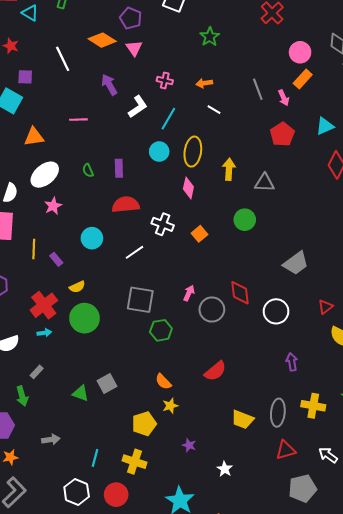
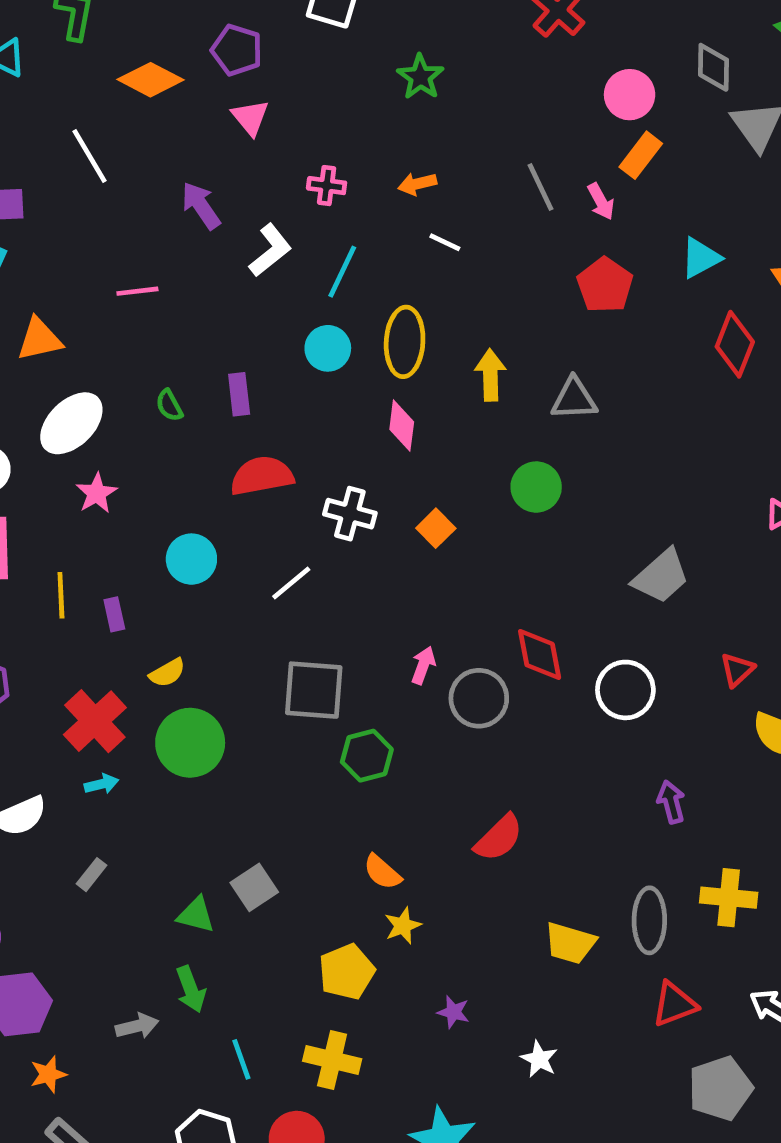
orange diamond: (102, 40) -> (151, 80), moved
purple rectangle: (56, 259) -> (114, 614), turned 32
green arrow: (22, 396) -> (191, 989), moved
cyan line: (95, 458) -> (241, 1059), turned -30

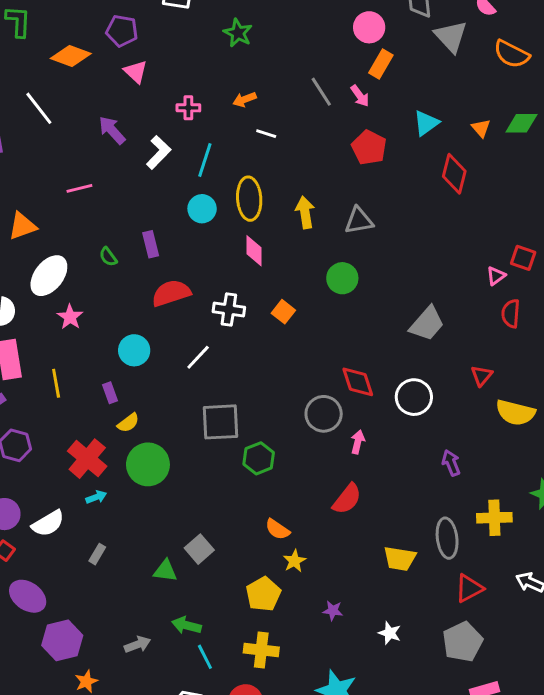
purple rectangle: (114, 614) -> (110, 393), moved
pink arrow: (423, 665) -> (358, 442), moved
green arrow: (191, 989) -> (186, 625), moved, turned 132
gray pentagon: (720, 1088) -> (463, 642), moved

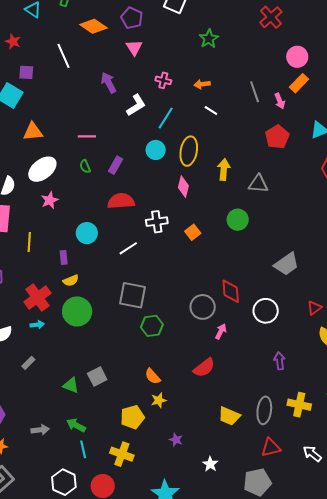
pink line: (79, 188) -> (87, 136), moved
purple rectangle: (151, 244) -> (115, 165), turned 30
white cross: (229, 310) -> (157, 222), turned -30

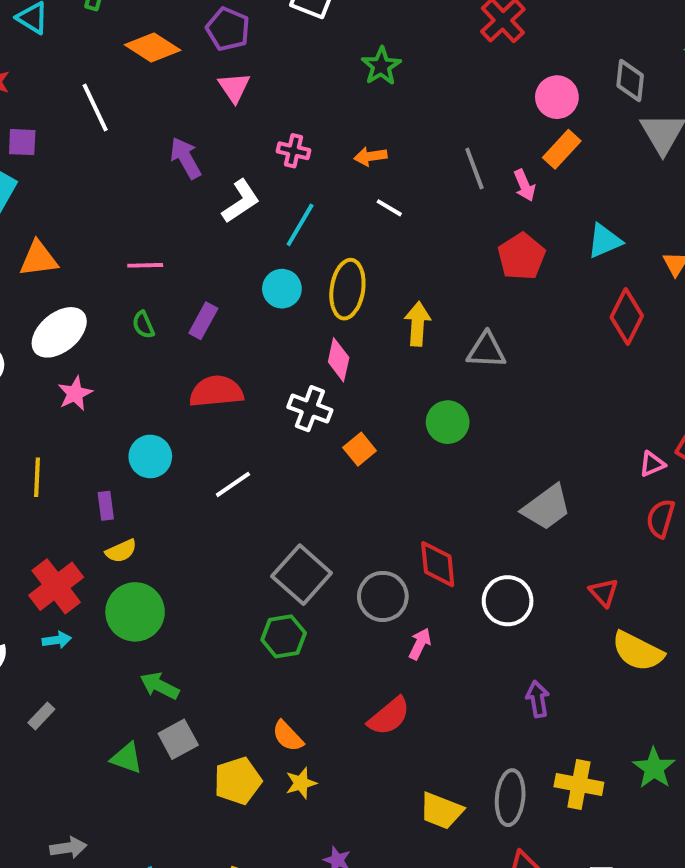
white cross: (157, 222) -> (310, 409), moved, turned 30
gray square: (133, 295) -> (302, 575), moved, turned 32
red triangle: (314, 308) -> (604, 592), turned -35
yellow pentagon: (132, 417) -> (238, 781), moved
green arrow: (76, 425) -> (160, 686), moved

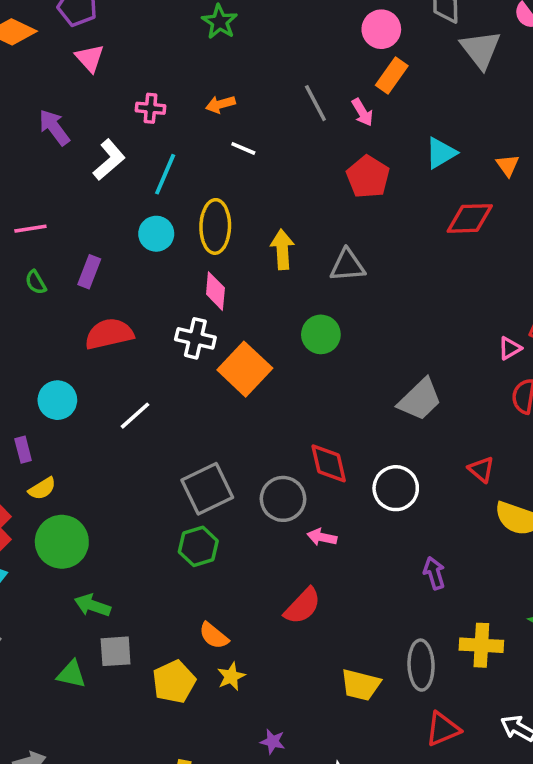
red diamond: (627, 317) -> (470, 218), turned 69
orange square: (360, 449) -> (245, 369), size x1.8
gray square: (302, 575) -> (207, 489), turned 30
pink arrow: (420, 644) -> (322, 537), turned -96
gray square: (178, 739) -> (116, 651), turned 32

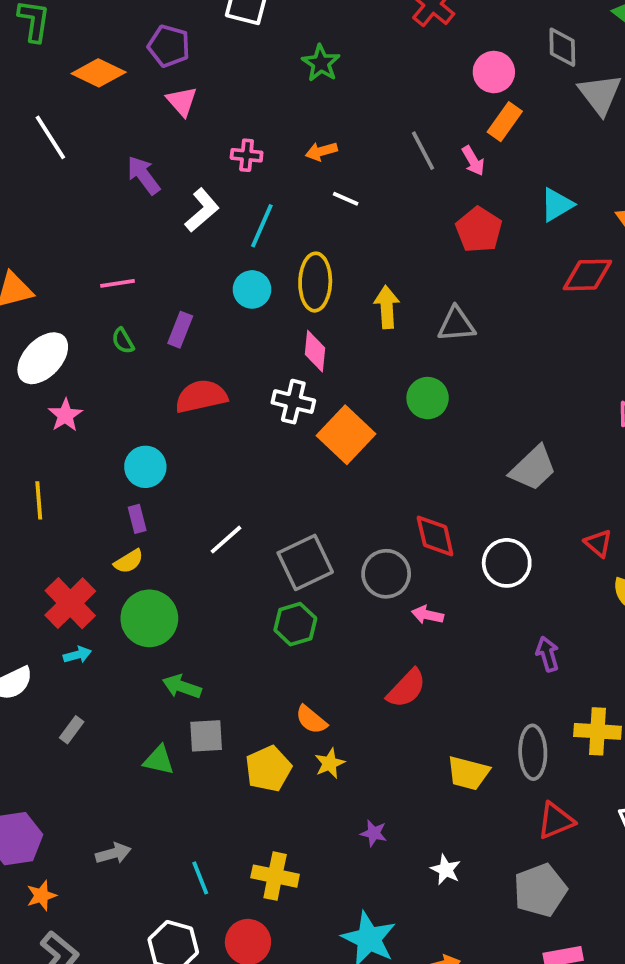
white line: (135, 416) -> (226, 540), moved
purple rectangle: (23, 450) -> (137, 519), moved

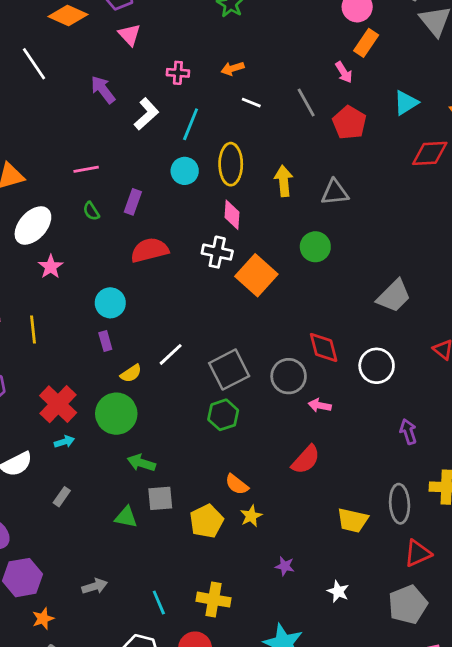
gray line: (423, 151) -> (306, 102), moved
yellow semicircle: (129, 561) -> (131, 373), moved

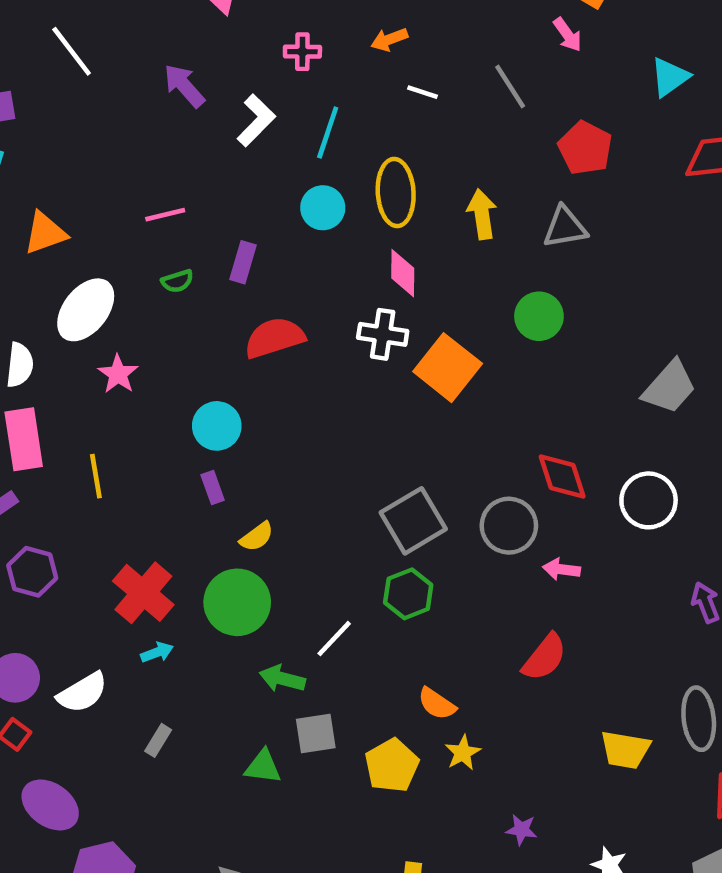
red pentagon: (349, 123) -> (585, 148), moved
green semicircle: (91, 211) -> (177, 281), turned -72
white line: (171, 354) -> (334, 639), moved

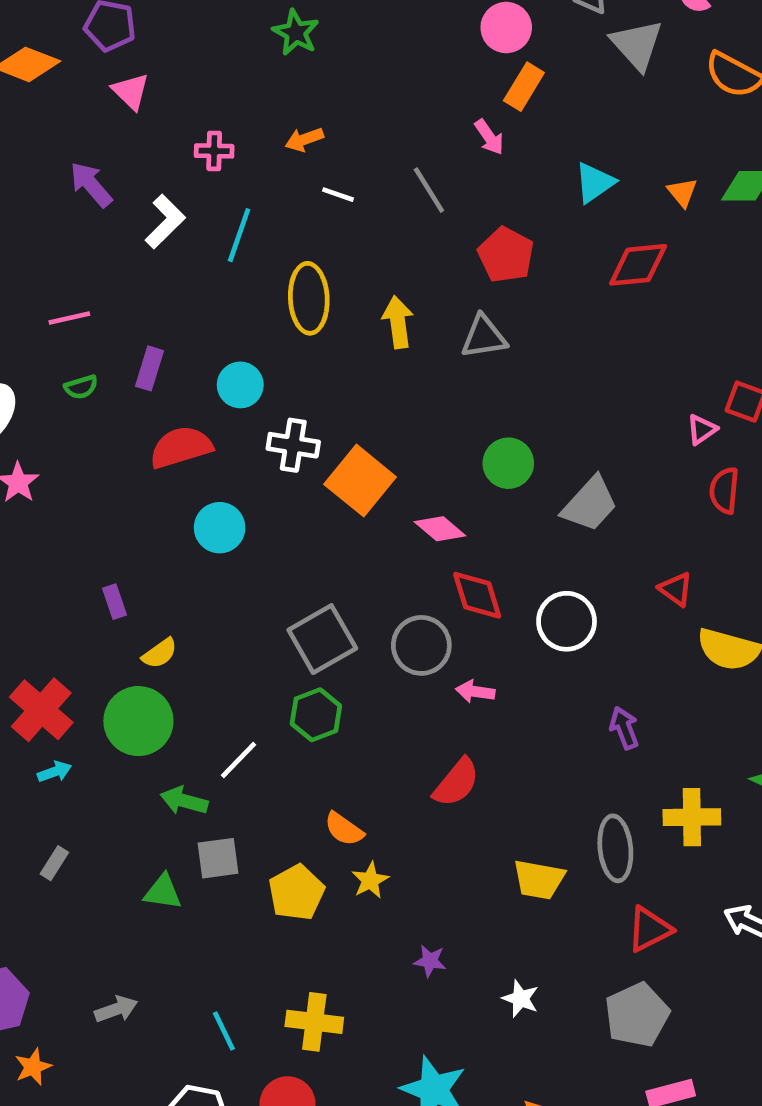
cyan circle: (323, 208) -> (240, 385), moved
pink diamond: (403, 273) -> (440, 529), moved, turned -51
green circle: (539, 316) -> (508, 463), moved
cyan circle: (217, 426) -> (220, 528), moved

